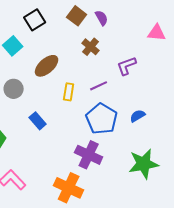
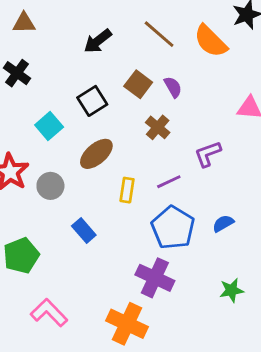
black square: (35, 20) -> (92, 101), moved
green star: (144, 164) -> (231, 290), size x0.6

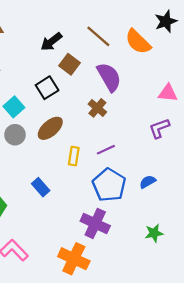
brown square: (138, 84) -> (70, 64), moved
purple semicircle: (173, 87) -> (109, 77), size x1.8
purple L-shape: (208, 154) -> (159, 128), moved
gray circle: (50, 186) -> (15, 135), moved

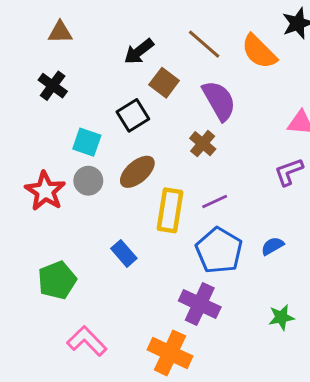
cyan square: (14, 107) -> (87, 142), turned -30
yellow rectangle: (74, 156) -> (170, 210), size x1.6

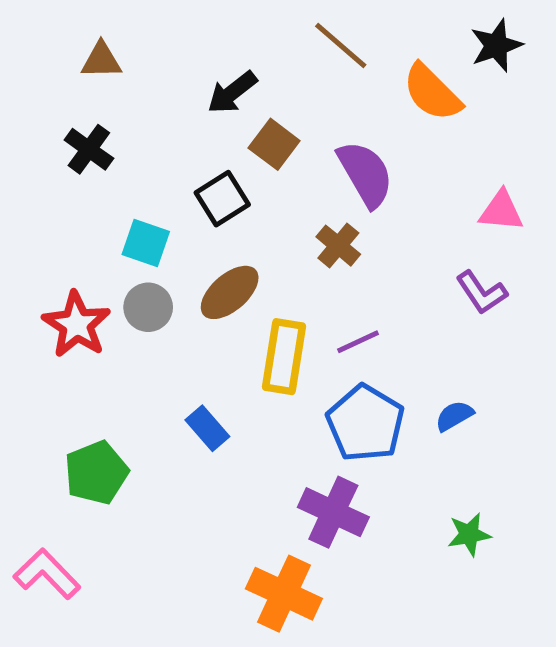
brown line: (204, 44) -> (341, 46), moved
purple L-shape: (289, 172) -> (481, 292), turned -104
pink L-shape: (87, 341) -> (47, 574), moved

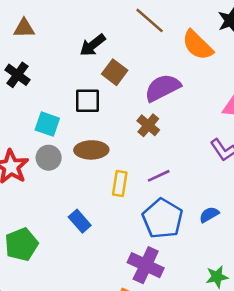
purple semicircle: (365, 174) -> (163, 88), turned -87
black square: (222, 199) -> (87, 101), turned 32
brown ellipse: (230, 292) -> (91, 150), turned 40
yellow rectangle: (284, 357) -> (120, 184), size x0.7

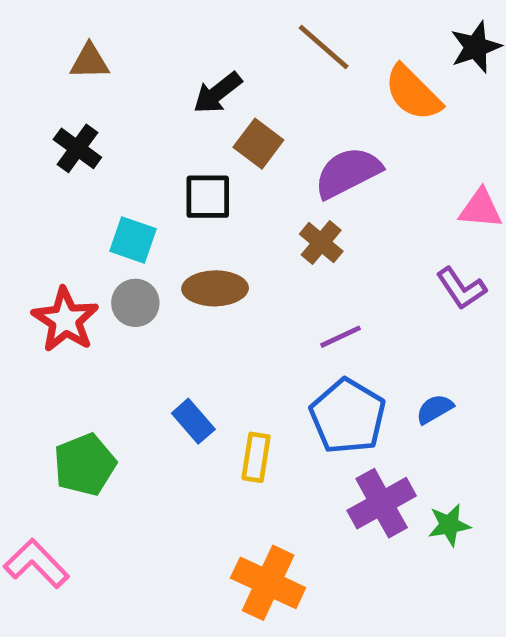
yellow rectangle: (120, 184) -> (256, 457), moved
purple cross: (146, 265) -> (382, 503), moved, turned 36

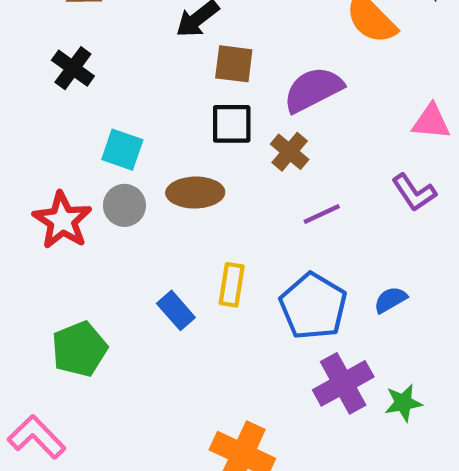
brown square: (258, 144) -> (234, 64), turned -30
black square: (208, 197) -> (232, 124), moved
purple line: (341, 337) -> (322, 214), moved
yellow rectangle: (256, 457) -> (232, 285), moved

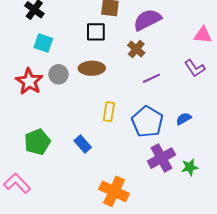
black square: (232, 124) -> (96, 32), moved
cyan square: (122, 150) -> (43, 43), moved
blue rectangle: (176, 310) -> (83, 144), moved

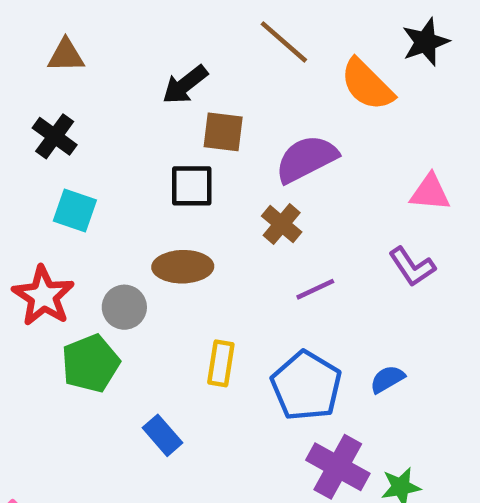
gray circle: (59, 74) -> (124, 307), moved
green pentagon: (37, 142) -> (91, 363), moved
purple cross: (161, 158) -> (338, 467), turned -32

